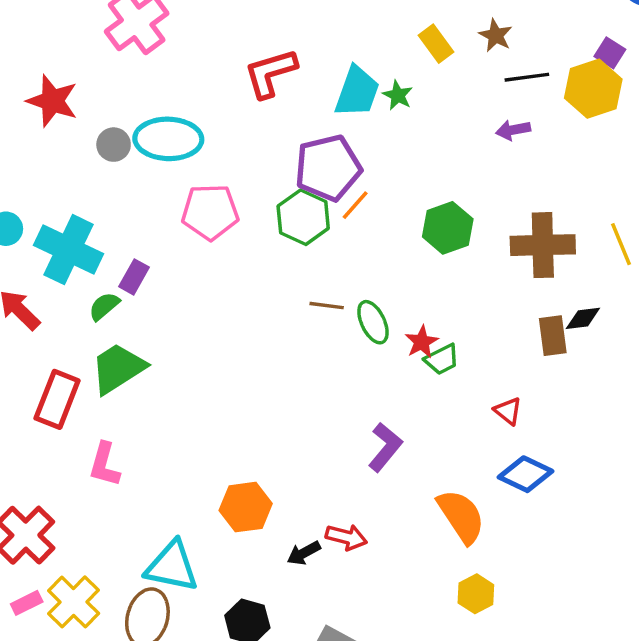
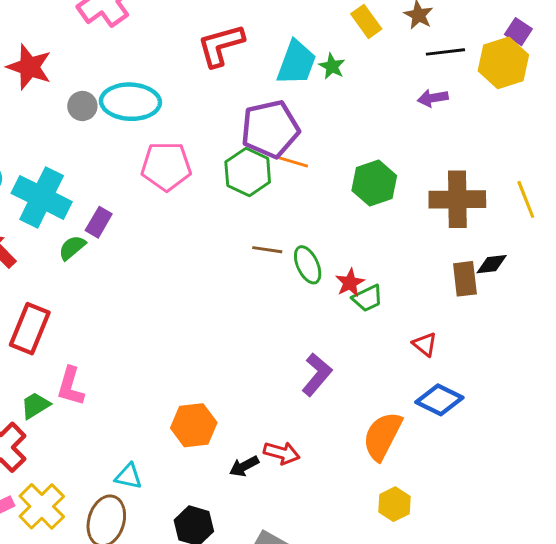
orange line: (355, 205) -> (293, 162), turned 64
green trapezoid: (118, 368) -> (35, 405), moved, size x0.6
orange semicircle: (461, 516) -> (382, 436), turned -120
cyan triangle: (172, 566) -> (128, 476), size x0.6

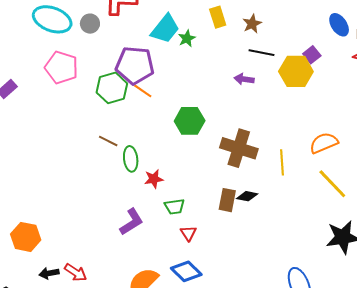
gray circle: (82, 106) -> (90, 24), moved
green trapezoid: (367, 298) -> (175, 207), moved
purple L-shape: (317, 374) -> (131, 222), moved

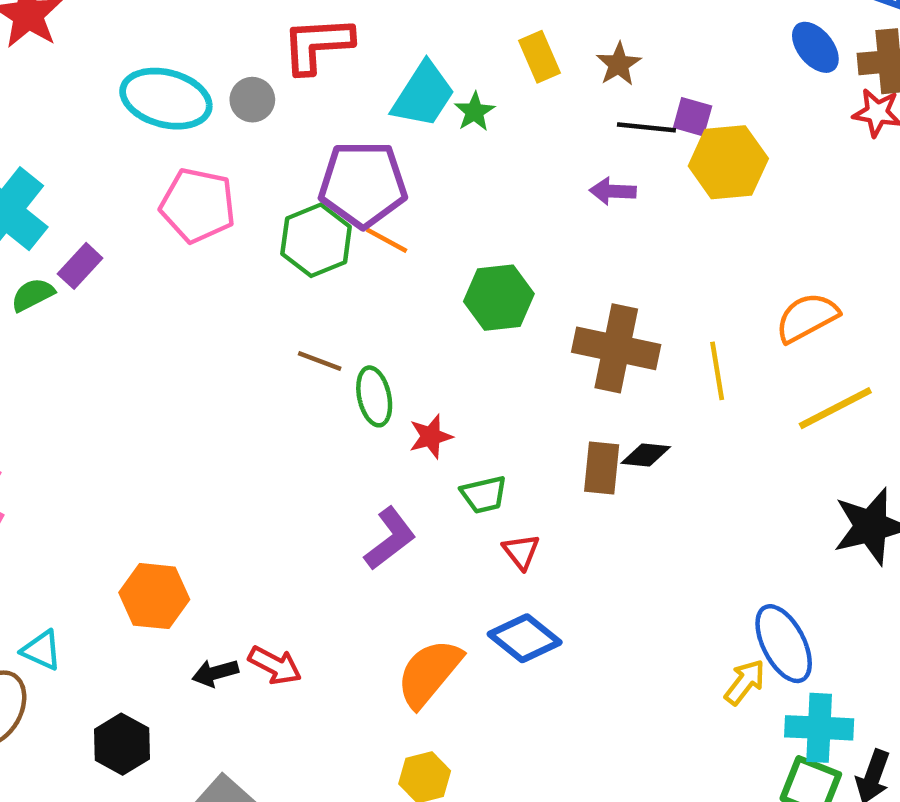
purple square: (312, 55) -> (693, 117), moved, turned -30
yellow line: (332, 184) -> (835, 408), turned -68

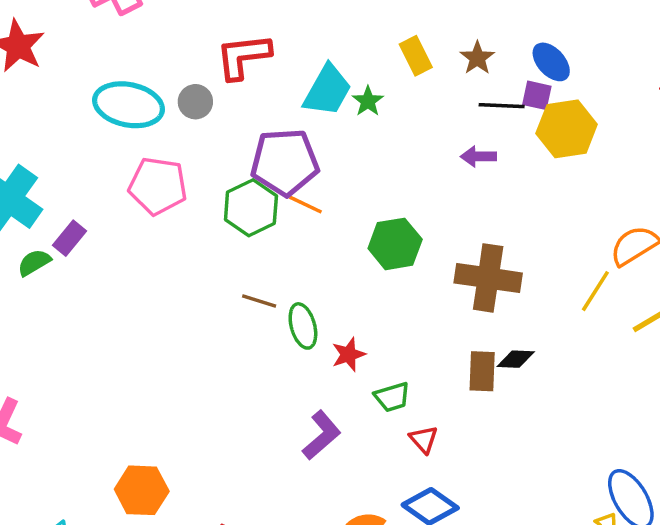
blue ellipse: (815, 47) -> (551, 62), moved
yellow line: (717, 371) -> (595, 291), moved, turned 45

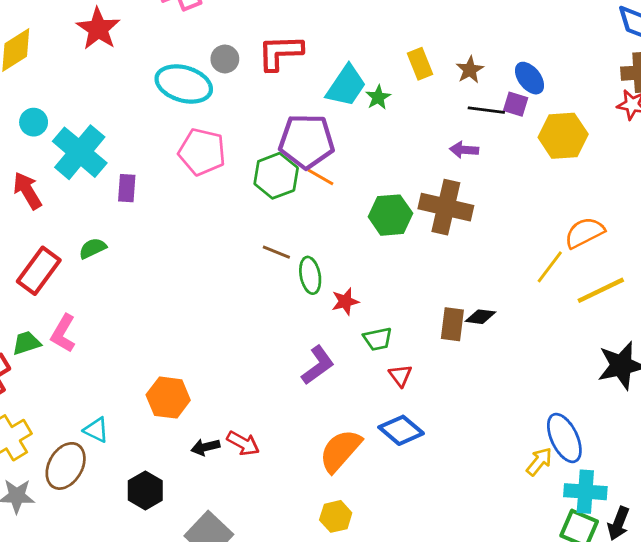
gray circle: (195, 102) -> (225, 59), moved
yellow hexagon: (567, 129) -> (563, 136), moved
purple rectangle: (69, 238) -> (127, 188), turned -40
green semicircle: (34, 262) -> (93, 248), moved
brown cross: (488, 278) -> (446, 207), moved

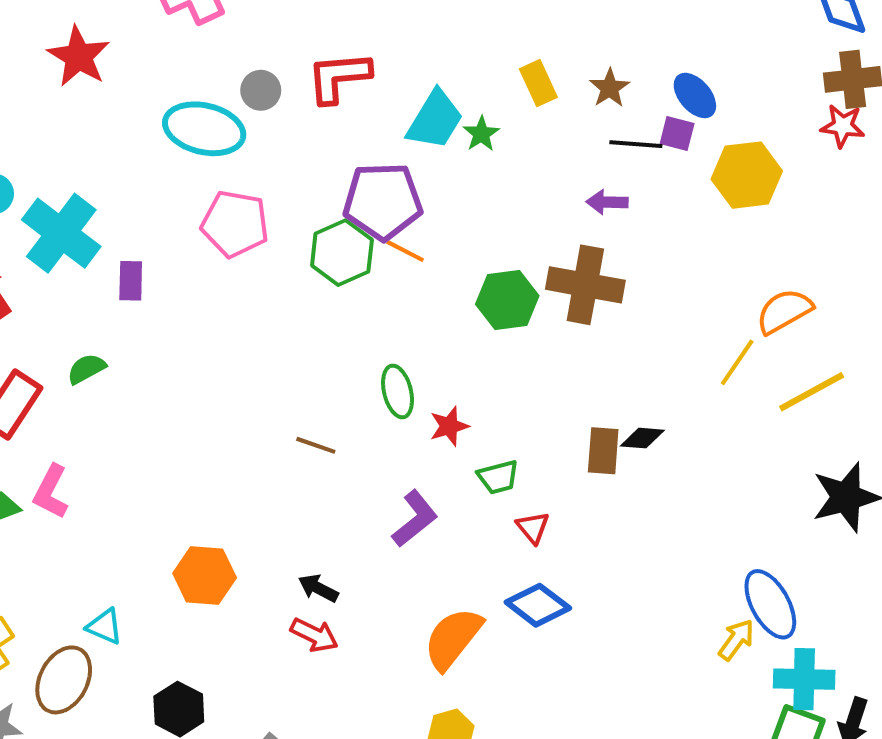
brown line: (276, 252) -> (316, 445), moved
black arrow: (205, 447) -> (318, 588), moved, turned 44

